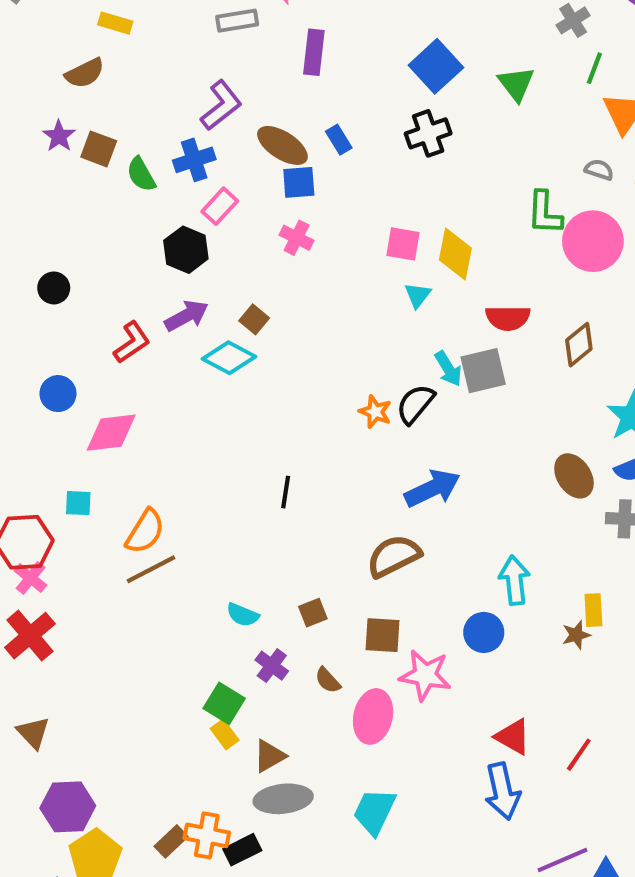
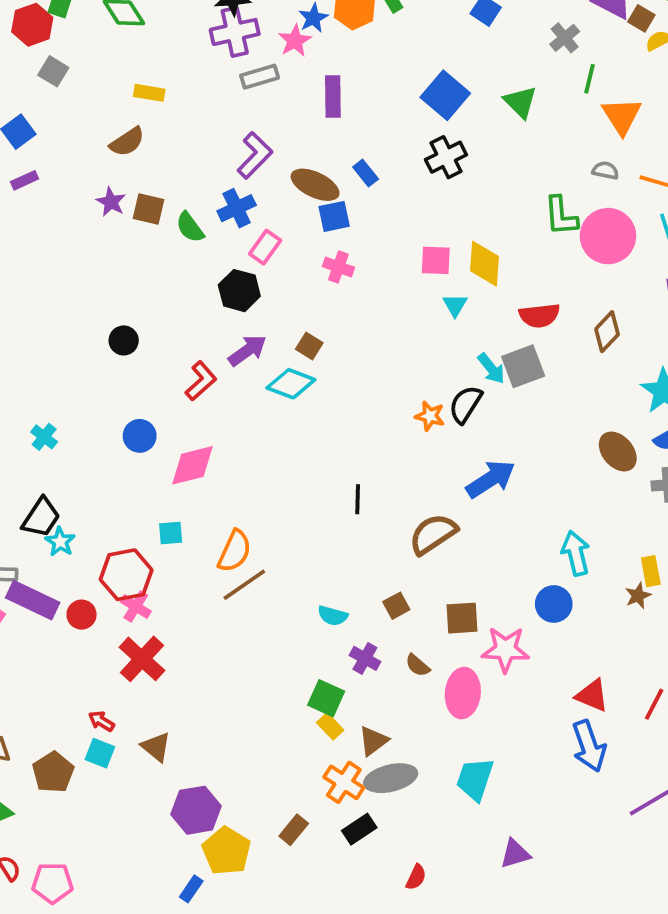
brown semicircle: (394, 556) -> (433, 534), moved
orange cross: (207, 835) -> (344, 782), moved, turned 30

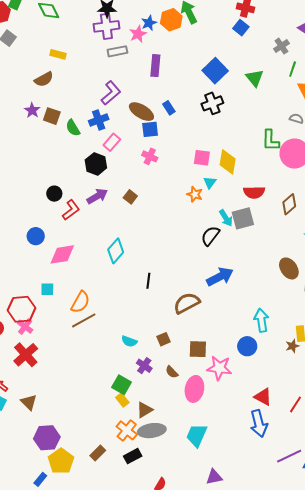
black circle: (124, 340) -> (54, 194), moved
cyan diamond: (291, 384) -> (116, 251), moved, turned -75
orange star: (430, 416) -> (195, 194), moved

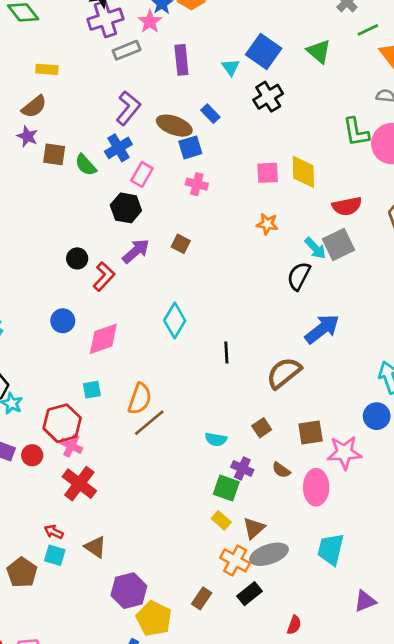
green line: (293, 69) -> (368, 30), turned 56
purple star: (32, 110) -> (27, 136), moved
cyan triangle: (210, 183) -> (231, 67), moved
green square: (122, 385) -> (226, 488), moved

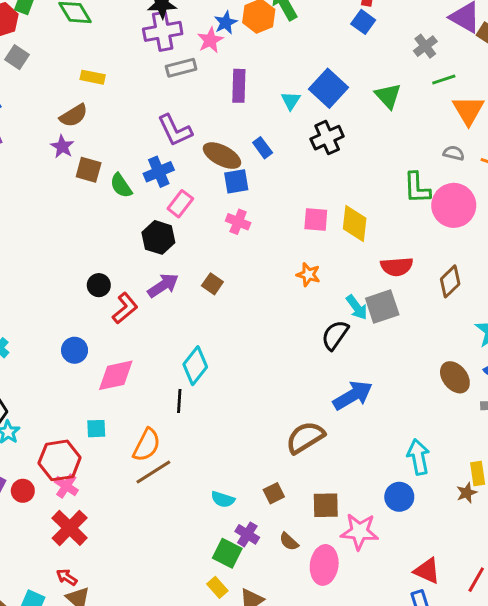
purple L-shape: (128, 108) -> (175, 130), turned 108
black line: (226, 353) -> (179, 401), moved
red arrow: (54, 532) -> (67, 577), moved

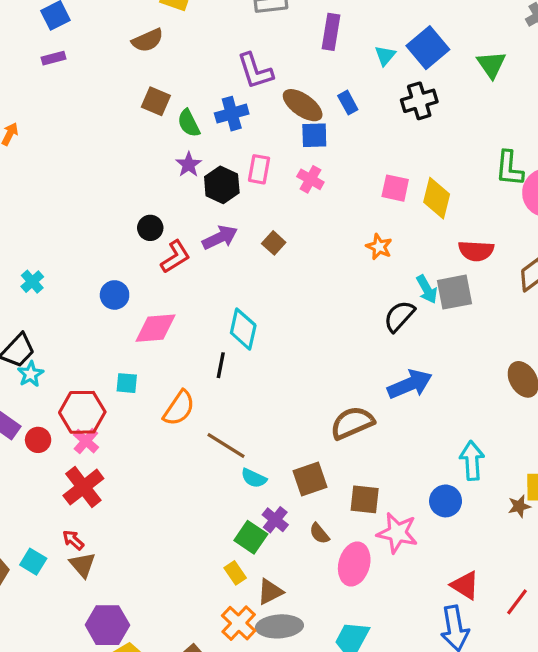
purple star: (62, 147) -> (189, 165), moved
pink rectangle: (180, 204) -> (259, 169), moved, turned -35
cyan diamond: (195, 366) -> (243, 329), turned -33
brown line: (153, 472) -> (226, 446), moved, turned 57
brown square: (274, 493) -> (310, 479), size x1.5

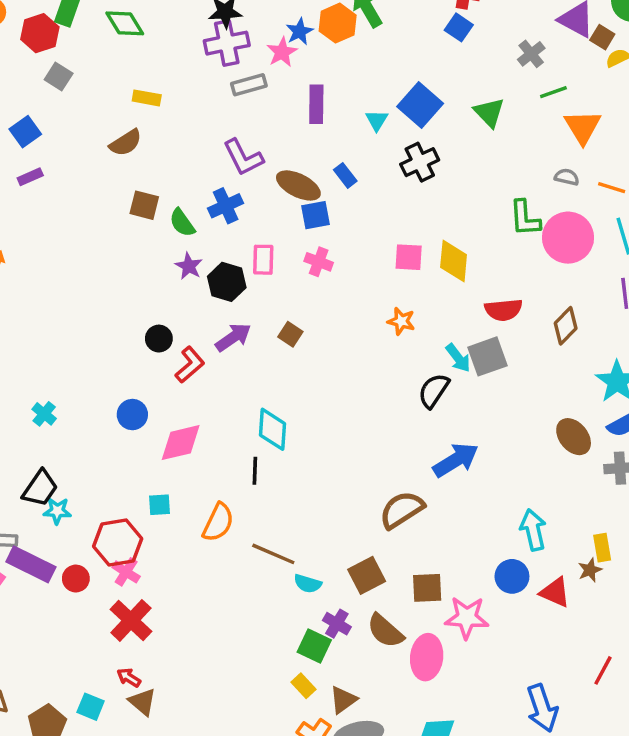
cyan star: (30, 374) -> (57, 511), turned -30
brown semicircle: (319, 534) -> (385, 631), size x1.6
red triangle: (465, 585) -> (555, 592), moved

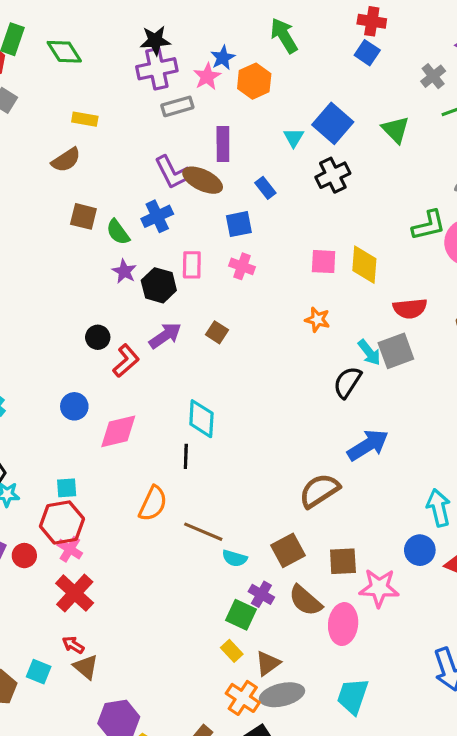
orange hexagon: (338, 23) -> (254, 81), moved
purple rectangle: (316, 104) -> (223, 144), moved
brown ellipse: (298, 185) -> (203, 180), moved
green L-shape: (525, 218) -> (429, 225), turned -99
cyan square: (159, 505) -> (67, 488), moved

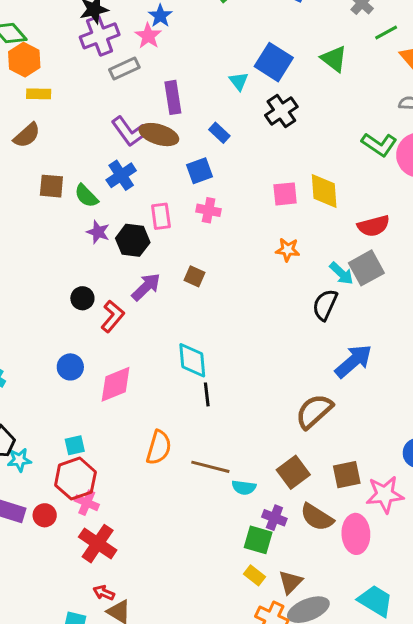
orange hexagon: (254, 81) -> (24, 60), moved
green L-shape: (429, 225) -> (379, 144), turned 56
black line: (186, 456) -> (207, 394), moved
cyan trapezoid: (353, 696) -> (375, 601), turned 111

